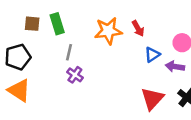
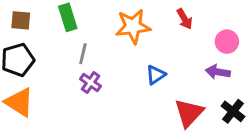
brown square: (32, 24) -> (21, 20), moved
red arrow: (138, 28) -> (184, 19), moved
blue triangle: (152, 55) -> (156, 75), moved

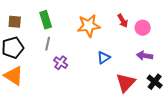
pink circle: (227, 42) -> (143, 28), moved
gray line: (83, 54) -> (48, 44), moved

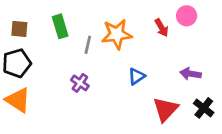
pink circle: (143, 28) -> (187, 16), moved
gray line: (48, 44) -> (88, 45), moved

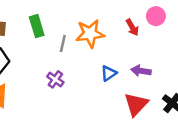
purple arrow: (191, 74) -> (141, 71), moved

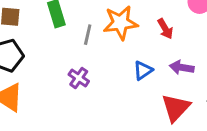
red arrow: (132, 27) -> (165, 29), moved

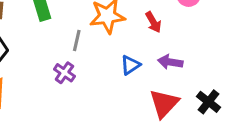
gray line: (88, 35) -> (77, 41), moved

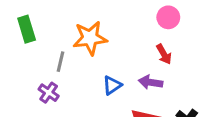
red arrow: (153, 22) -> (164, 54), moved

